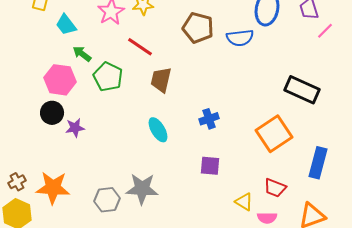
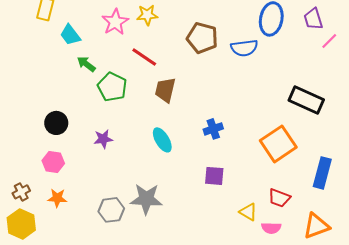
pink hexagon: (60, 80) -> (53, 162), moved, size x0.7
purple star: (75, 128) -> (103, 139), moved
orange star: (53, 188) -> (57, 198), size x0.6

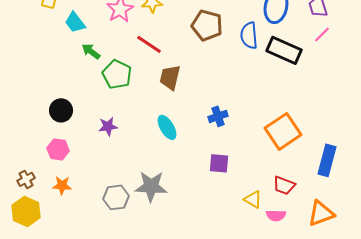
pink line: (329, 41) -> (322, 34), moved
blue semicircle: (244, 48) -> (249, 35), turned 92
black rectangle: (306, 100) -> (284, 50), moved

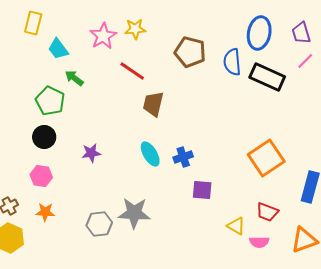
green pentagon: (117, 74) -> (50, 101), moved
blue cross: (218, 116) -> (183, 157), moved

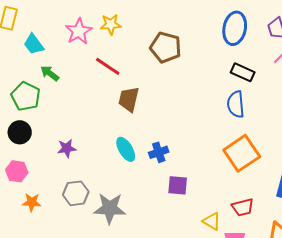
blue semicircle: (232, 62) -> (236, 104), moved
black rectangle: (267, 77) -> (243, 72), size x0.7
orange star: (45, 212) -> (32, 202), moved
red trapezoid: (267, 212) -> (243, 207), turned -35
gray hexagon: (99, 224) -> (76, 193), moved

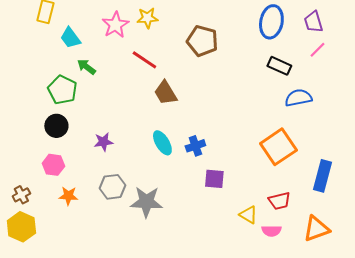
brown trapezoid: (129, 99) -> (165, 93), turned -44
blue semicircle: (236, 104) -> (298, 98), moved, turned 84

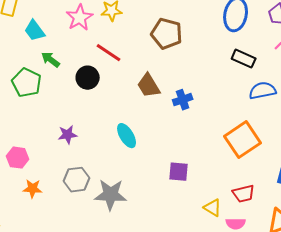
brown trapezoid: (165, 93) -> (149, 86), moved
black circle: (56, 126) -> (88, 78), moved
blue cross: (195, 146) -> (183, 100), moved

